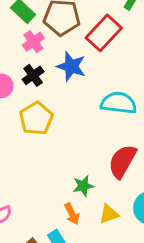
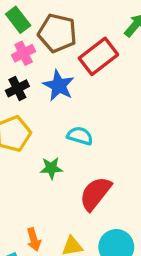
cyan semicircle: (119, 103) -> (80, 136), moved, size x0.7
green star: (83, 186) -> (51, 168), moved

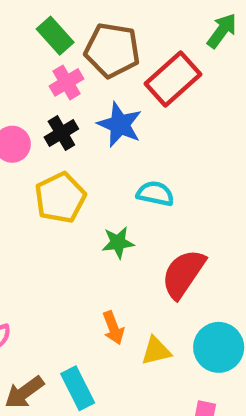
orange arrow: (34, 240) -> (113, 328), moved

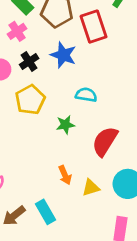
red rectangle: (173, 79) -> (94, 27), turned -64
pink cross: (66, 82) -> (17, 31), moved

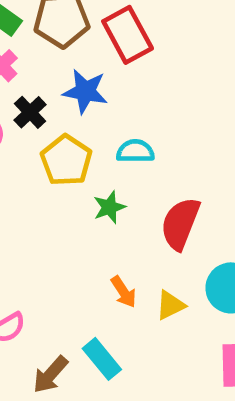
yellow pentagon: (30, 100) -> (66, 160), moved

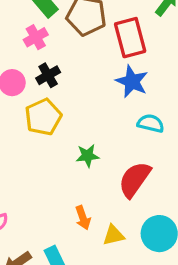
blue star: (85, 91) -> (132, 82), moved
cyan semicircle: (135, 151) -> (151, 123), moved
yellow pentagon: (66, 160) -> (43, 117), moved

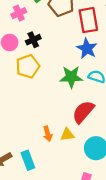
pink cross: (36, 37) -> (19, 13), moved
green star: (88, 156) -> (71, 77), moved, size x1.5
yellow triangle: (114, 235) -> (67, 135), moved

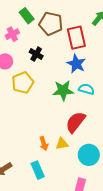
black cross: (33, 40) -> (36, 54), moved, turned -32
cyan rectangle: (28, 160) -> (38, 170), moved

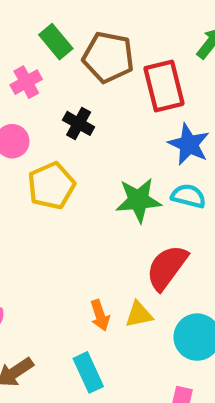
blue star: (76, 64) -> (189, 144), moved

